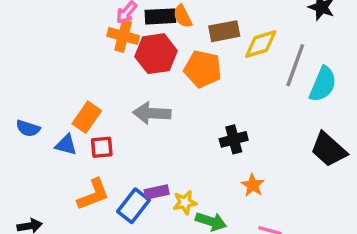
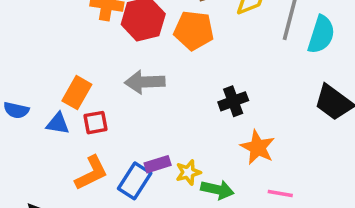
orange star: (253, 185) -> (258, 147), size x1.4

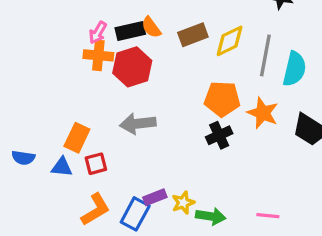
orange pentagon: (194, 30) -> (222, 99), moved
orange star: (258, 147) -> (263, 113), moved

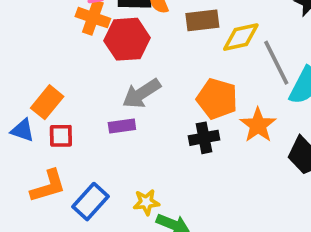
gray line: (265, 55) -> (276, 63), turned -51
gray arrow: (138, 124) -> (141, 93), moved, turned -40
purple rectangle: (155, 197) -> (122, 126), moved

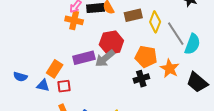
yellow diamond: (241, 37) -> (155, 22), turned -50
red hexagon: (127, 39) -> (111, 43), moved
purple rectangle: (122, 126) -> (84, 58), moved, size x1.5

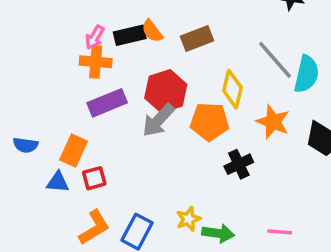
yellow diamond: (155, 22) -> (232, 89), moved
orange pentagon: (146, 57) -> (210, 122), moved
purple rectangle: (84, 58) -> (107, 103), moved
blue semicircle: (20, 77) -> (25, 145), moved
black cross: (141, 79) -> (239, 164), moved

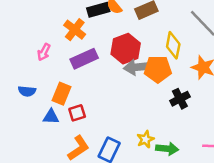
pink arrow: (95, 37) -> (44, 52), moved
orange cross: (96, 62) -> (75, 30), turned 35
gray arrow: (158, 120) -> (137, 67), moved, turned 44

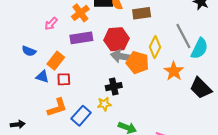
black cross: (180, 99) -> (114, 87), moved
yellow star: (145, 139) -> (104, 104), moved

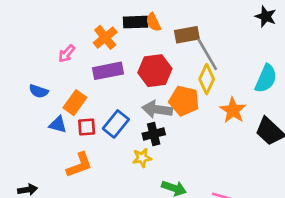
gray line: (183, 36) -> (207, 54), moved
gray arrow: (122, 56) -> (157, 109), moved
blue rectangle: (81, 116) -> (116, 124), moved

